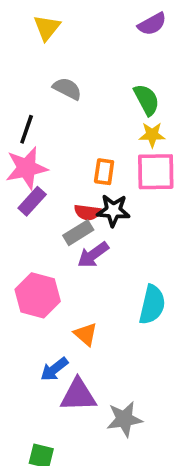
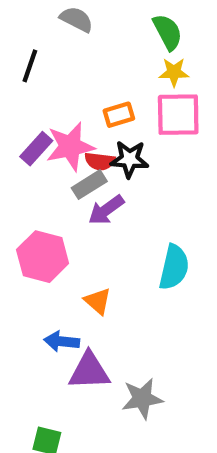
pink star: (27, 168) -> (70, 146), moved
orange rectangle: (104, 172) -> (119, 115), turned 65
blue arrow: (54, 369) -> (62, 341), turned 44

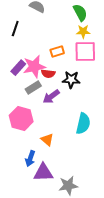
black star: (129, 159) -> (71, 80), moved
gray rectangle: (89, 185) -> (33, 88), moved
blue arrow: (62, 341) -> (30, 159), turned -77

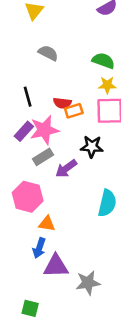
green semicircle: (80, 13) -> (103, 61), turned -42
black line: (15, 29) -> (28, 97), moved, turned -35
red semicircle: (48, 74) -> (62, 103), moved
orange triangle: (47, 140) -> (47, 224), moved, turned -32

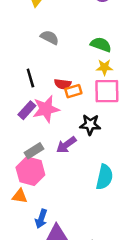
gray rectangle: (43, 157) -> (34, 151), moved
orange triangle: (47, 224) -> (20, 196), moved

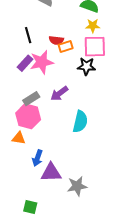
black star: (90, 125) -> (86, 66), moved
cyan semicircle: (104, 177) -> (80, 122), moved

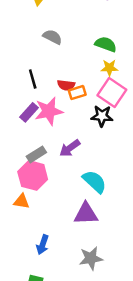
pink square: (95, 47) -> (112, 93), turned 35
cyan semicircle: (80, 122) -> (95, 182), turned -60
blue arrow: (38, 158) -> (43, 245), moved
purple triangle: (51, 173) -> (86, 214), moved

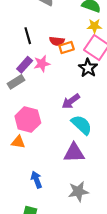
pink star: (49, 111) -> (42, 64), size x0.7
black star: (102, 116) -> (88, 68), turned 30
purple arrow: (70, 148) -> (71, 101), moved
gray rectangle: (36, 154) -> (16, 82), moved
blue arrow: (43, 245) -> (36, 180), turned 140

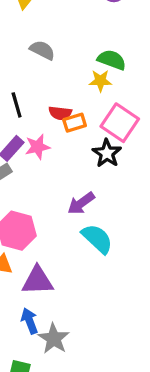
yellow star: (94, 26) -> (100, 81), moved
purple triangle: (74, 153) -> (38, 281), moved
gray star: (78, 191) -> (54, 339), moved, turned -30

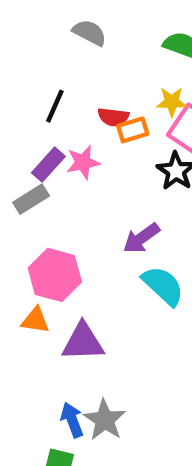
yellow star: (100, 81) -> (172, 102), moved
black line: (17, 105) -> (55, 106), turned 40
blue arrow: (29, 321) -> (72, 420), moved

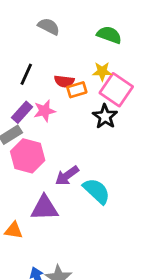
purple arrow: (141, 238) -> (67, 176), moved
pink hexagon: (55, 275) -> (28, 156), moved
orange triangle: (35, 320) -> (14, 230), moved
purple triangle: (83, 342) -> (45, 208), moved

